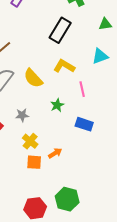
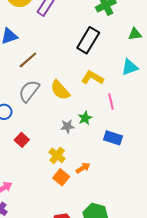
gray star: (22, 115) -> (67, 126), moved
orange square: (34, 162) -> (61, 177), turned 35

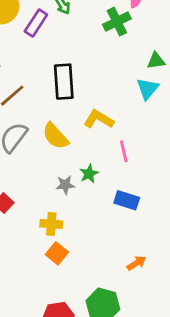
black rectangle: (88, 40) -> (64, 82), moved, turned -35
cyan triangle: (130, 67) -> (148, 89), moved, turned -30
yellow cross: (57, 155) -> (51, 224), turned -35
orange arrow: (83, 168) -> (136, 263), moved

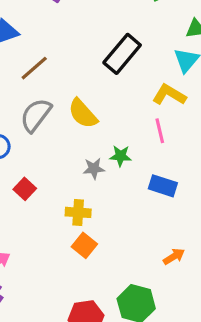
black rectangle: (64, 82) -> (122, 54), moved, turned 44
yellow L-shape: (99, 119) -> (169, 95), moved
green star: (89, 174) -> (121, 156), turned 30

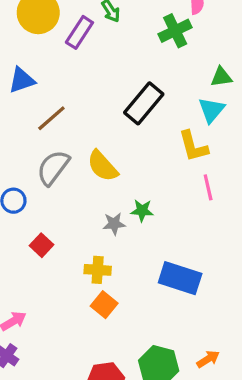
yellow L-shape: (169, 95) -> (193, 146), turned -136
pink line: (160, 131) -> (208, 187), moved
blue rectangle: (163, 186) -> (180, 278), moved, size x1.4
orange arrow: (174, 256) -> (208, 359), moved

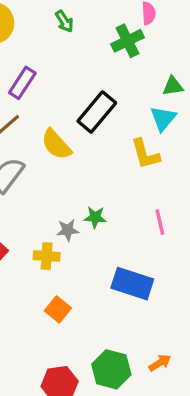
purple rectangle: (79, 32) -> (22, 83), moved
yellow semicircle: (103, 166) -> (56, 144), moved
pink line: (208, 187) -> (160, 222), moved
yellow cross: (98, 270) -> (47, 256), moved

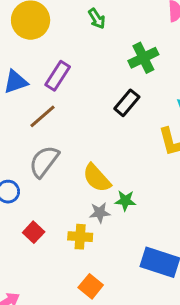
green cross: (128, 41) -> (143, 58), moved
black rectangle: (97, 112) -> (127, 103), size x0.7
yellow semicircle: (56, 144) -> (97, 178), moved

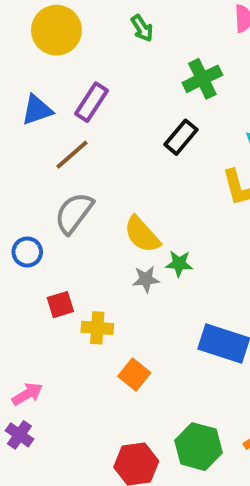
red square: (34, 232) -> (60, 305), turned 30
yellow cross: (80, 237) -> (97, 328), moved

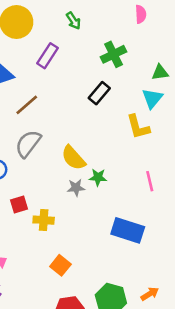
purple rectangle: (91, 102) -> (47, 56), moved
orange square: (134, 375) -> (60, 265), moved

